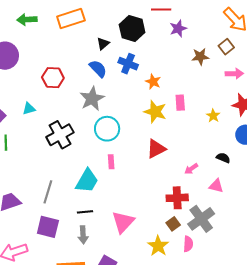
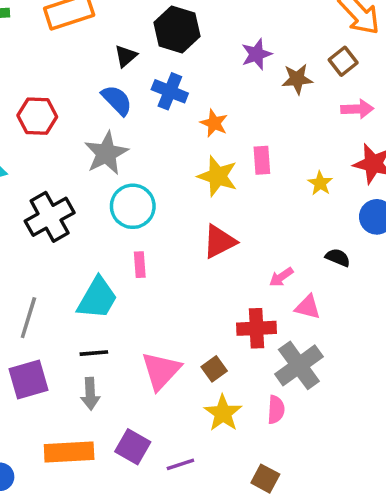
purple star: (178, 29) -> (256, 54), moved
pink triangle: (216, 186) -> (308, 307), moved
brown square: (173, 224) -> (214, 369), moved
purple square: (48, 227) -> (28, 380), turned -30

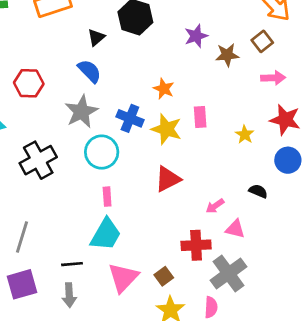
blue cross: (170, 91) -> (130, 118), moved
cyan trapezoid: (97, 298) -> (106, 234), moved

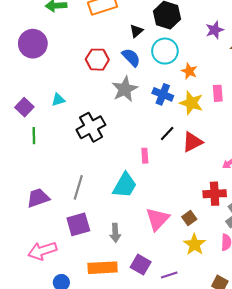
red hexagon: (29, 83) -> (97, 60), moved
cyan circle: (102, 152) -> (165, 51), moved
cyan trapezoid: (106, 234) -> (125, 185), moved
black line: (72, 264) -> (167, 133), moved, turned -42

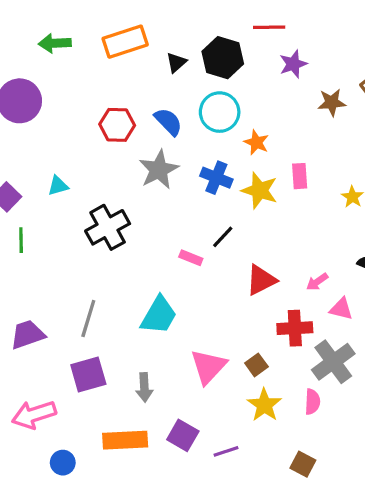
purple star: (215, 30) -> (293, 64), moved
black triangle: (136, 31) -> (176, 62), moved
red triangle: (192, 142) -> (261, 280), moved
pink rectangle: (145, 156) -> (191, 258), moved, turned -64

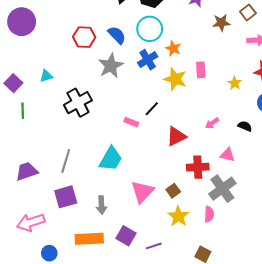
blue cross: (216, 178) -> (148, 60), moved, turned 36
pink arrow: (317, 282) -> (212, 123), moved

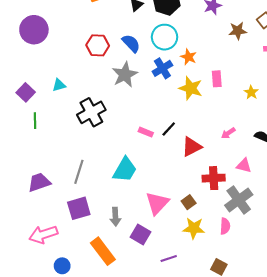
black line: (152, 109) -> (169, 129), moved
yellow star: (178, 216) -> (194, 228), turned -30
purple square: (126, 236) -> (140, 234), moved
orange rectangle: (89, 239) -> (103, 251), turned 56

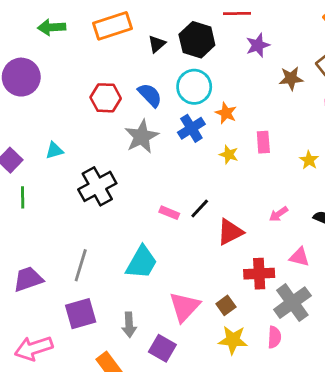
yellow star: (191, 88) -> (229, 155), size x0.6

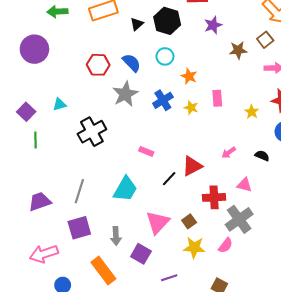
cyan circle: (194, 87) -> (165, 56), size x0.7
blue cross: (191, 128) -> (163, 100), moved
black line: (200, 209) -> (169, 179), moved
pink semicircle: (274, 337) -> (226, 245), turned 35

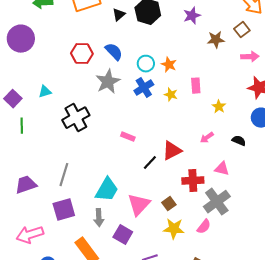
cyan circle: (165, 56) -> (146, 64), moved
yellow star: (252, 112) -> (219, 107), moved
cyan trapezoid: (125, 189) -> (107, 190), moved

